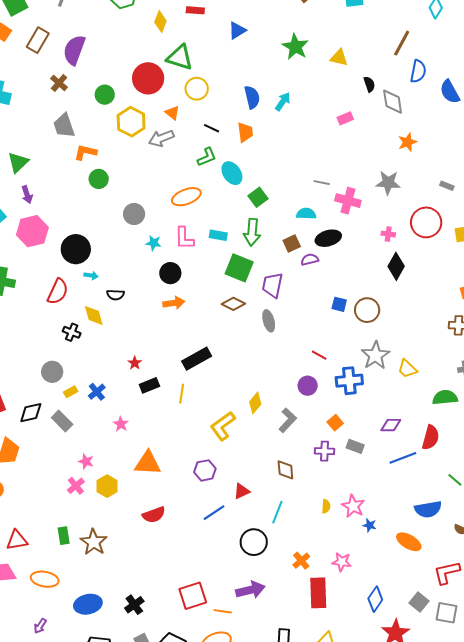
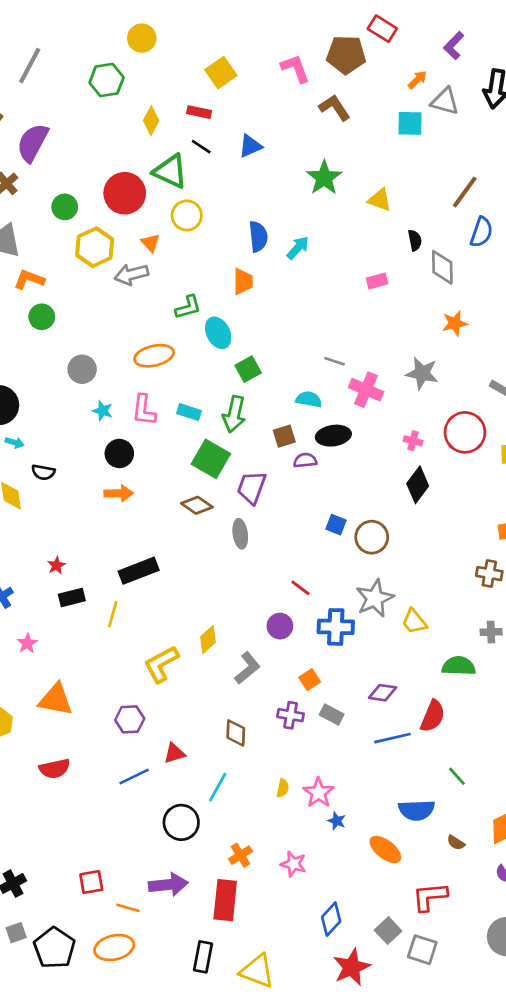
black line: (211, 128) -> (201, 147), moved
red rectangle: (318, 593) -> (225, 900), moved
red square: (193, 596) -> (91, 882), size x0.7

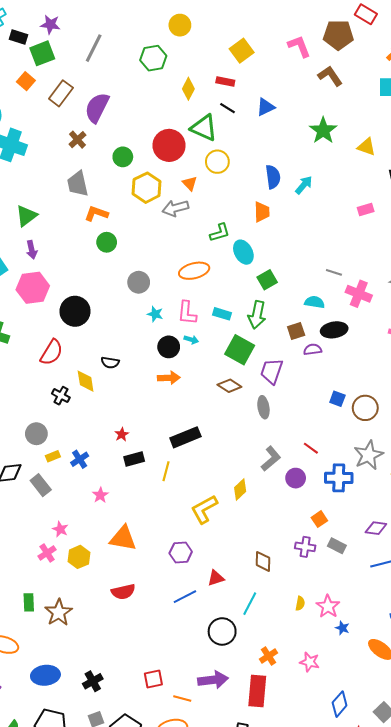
cyan arrow: (15, 443) -> (191, 340), moved
gray L-shape: (247, 668) -> (271, 459), moved

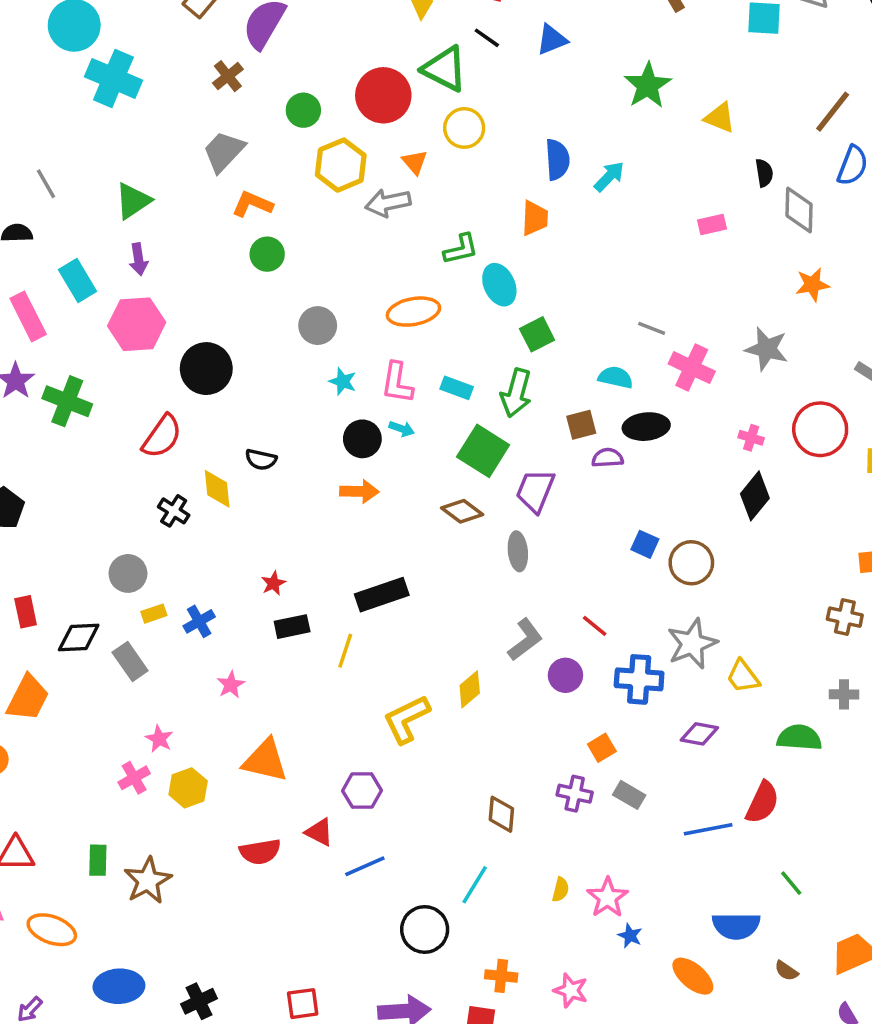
gray trapezoid: (78, 184) -> (224, 151), turned 52
purple diamond: (376, 528) -> (699, 734), moved
red triangle: (216, 578) -> (319, 832), moved, turned 42
orange cross: (268, 656) -> (501, 976), turned 36

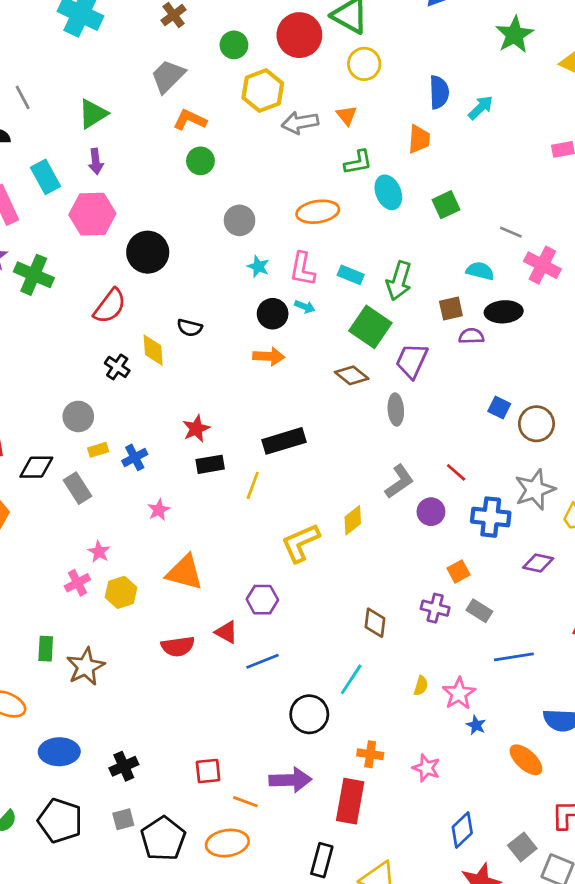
orange triangle: (415, 162) -> (347, 115), moved
green square: (537, 334) -> (446, 205), moved
red star: (273, 583) -> (196, 429), size x1.4
blue line: (708, 829) -> (514, 657), moved

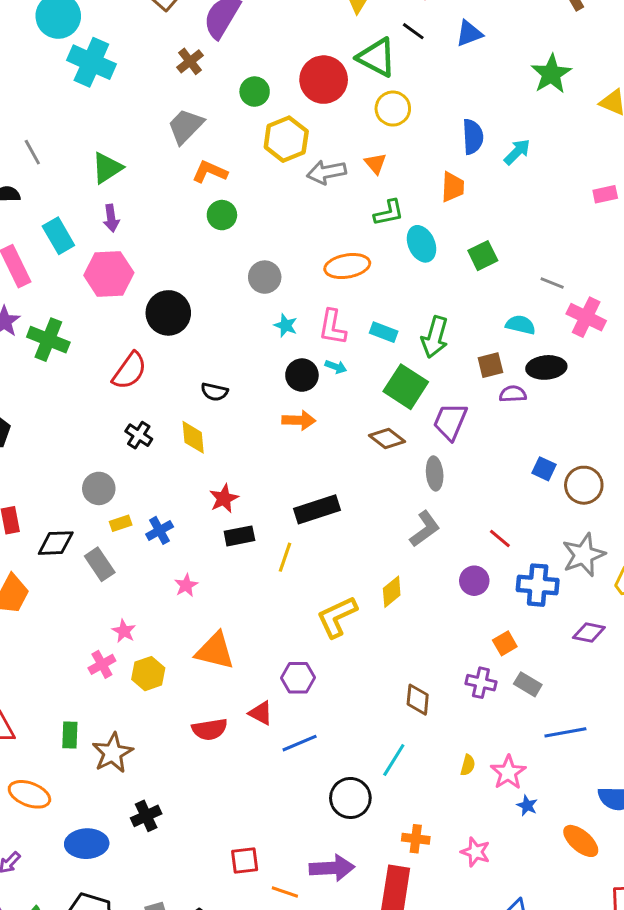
yellow diamond: (153, 350) -> (193, 437), moved
gray L-shape: (399, 482) -> (425, 529), moved
black cross: (124, 766) -> (146, 816), moved

